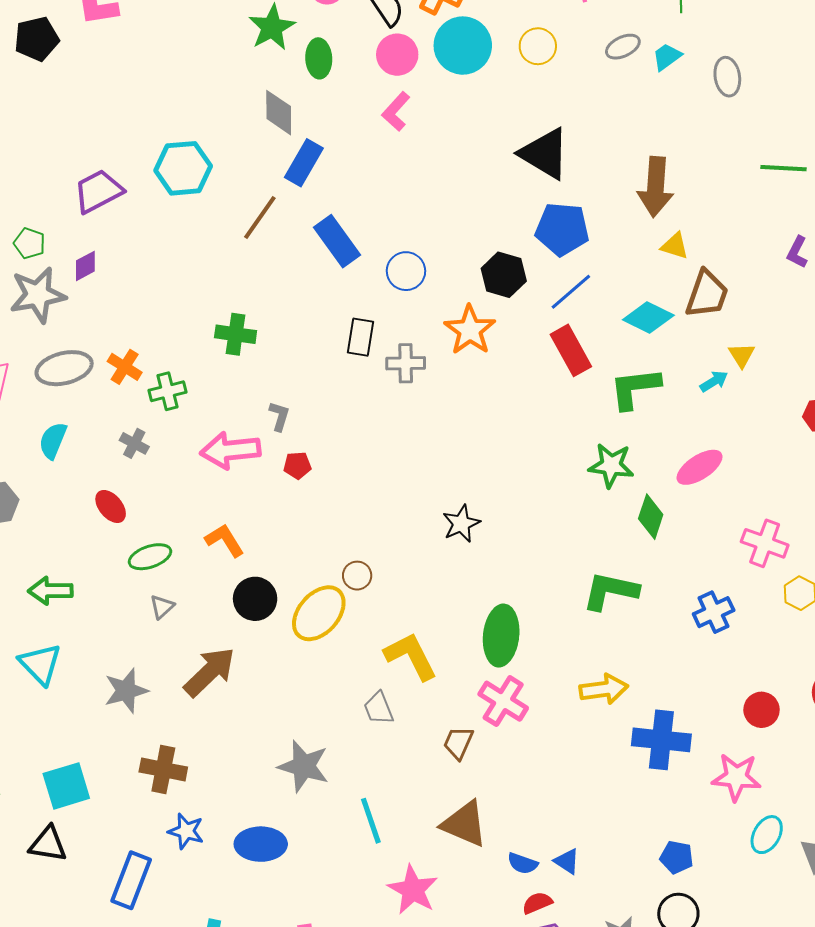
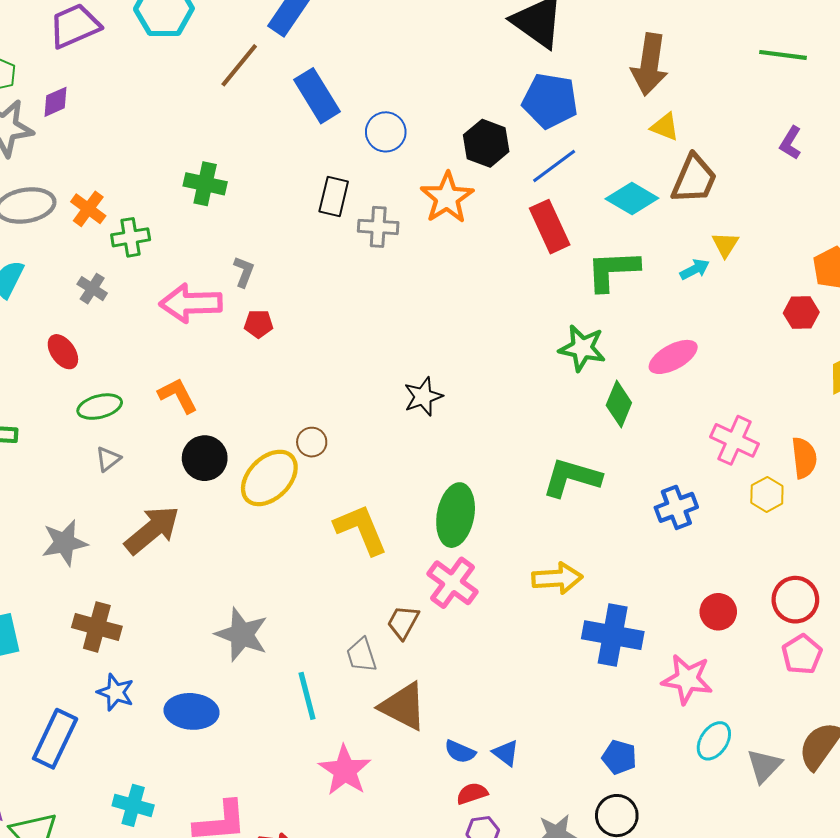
gray trapezoid: (379, 708) -> (361, 655), moved

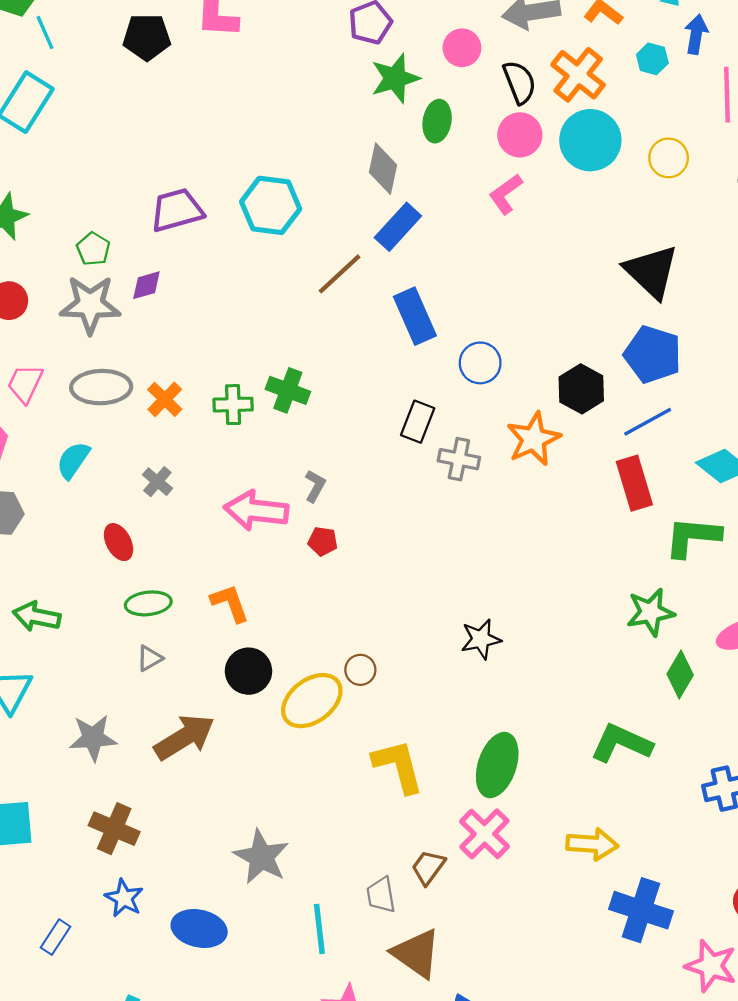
green cross: (131, 237) -> (233, 405), moved
green star: (582, 348) -> (651, 612), turned -30
blue rectangle: (55, 739) -> (55, 937), size x0.6

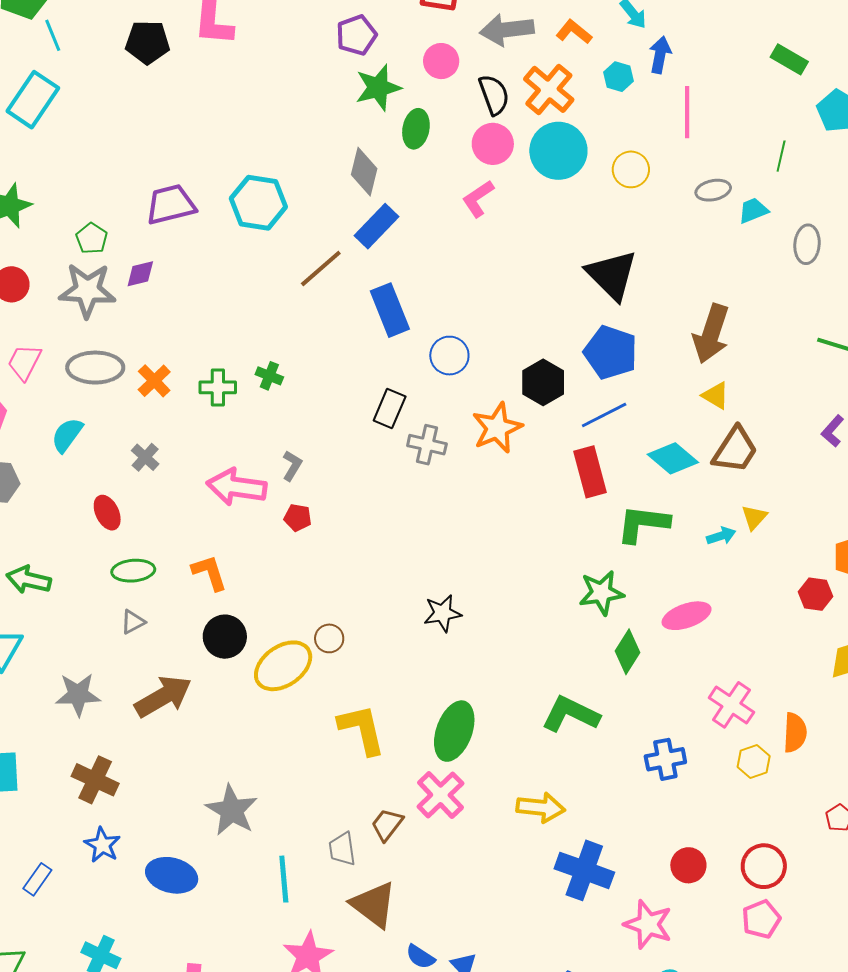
green cross: (288, 390) -> (269, 376), size x0.7

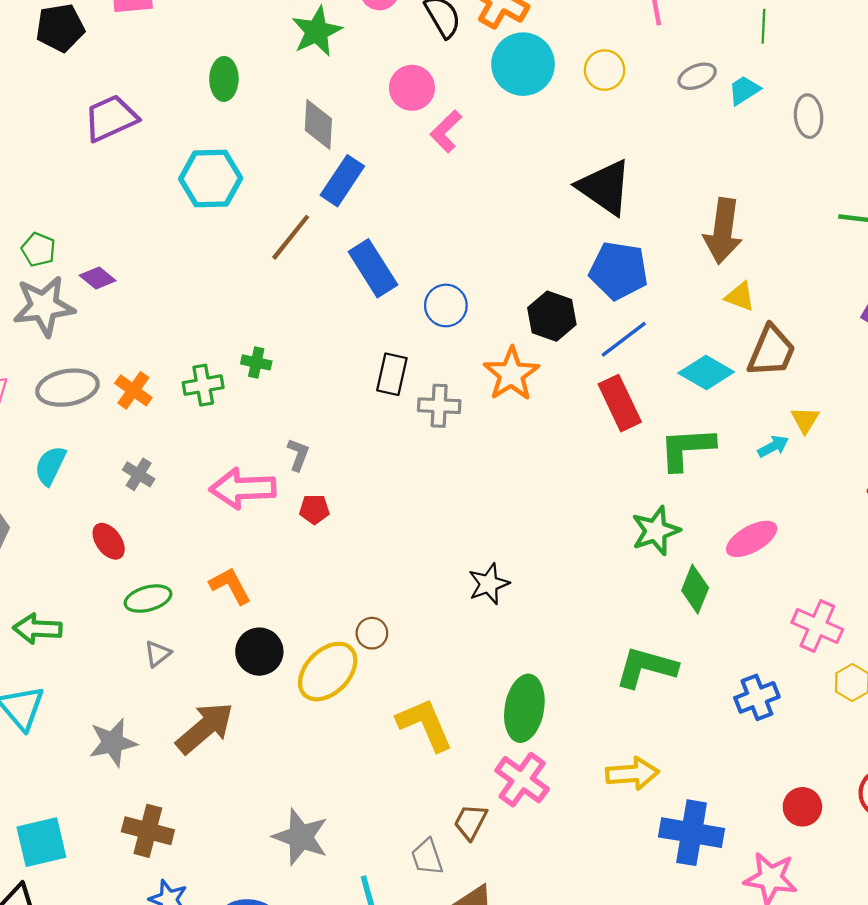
green ellipse: (416, 129) -> (224, 79), moved
pink circle: (493, 144) -> (412, 88), moved
purple trapezoid: (171, 205) -> (111, 118), moved
purple diamond: (140, 274) -> (98, 278), turned 64

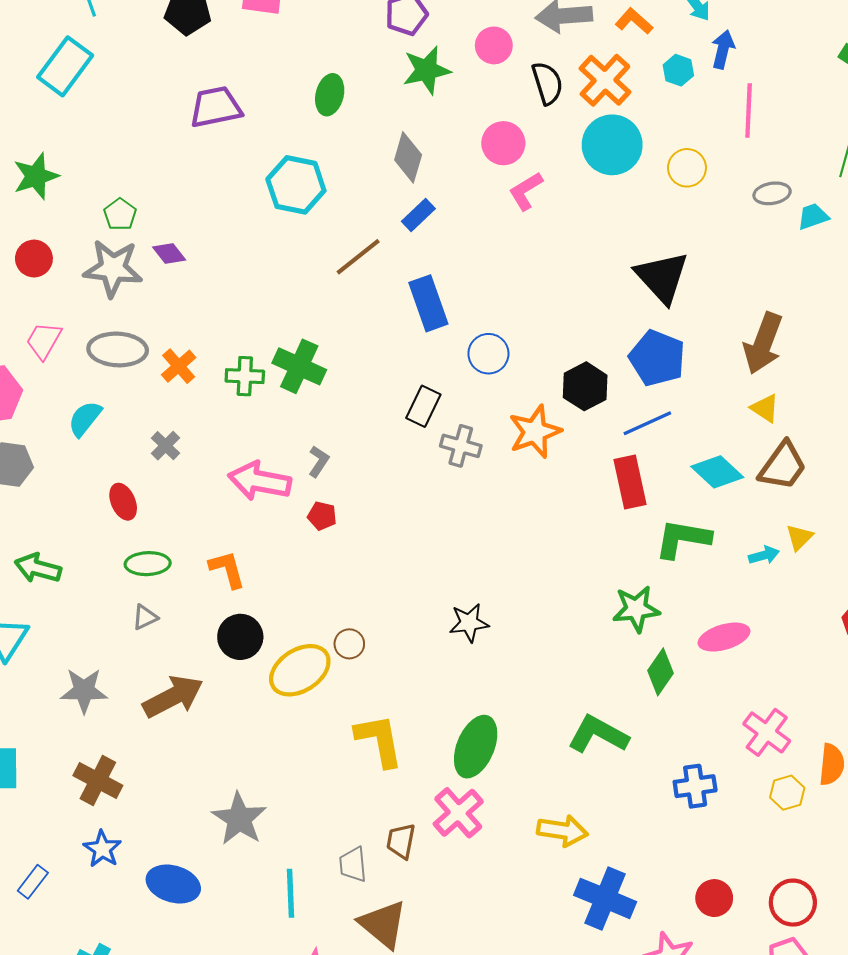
blue rectangle: (342, 181) -> (418, 215), size x0.7
green cross: (256, 362) -> (299, 366), size x1.8
brown trapezoid: (470, 822) -> (401, 841), turned -30

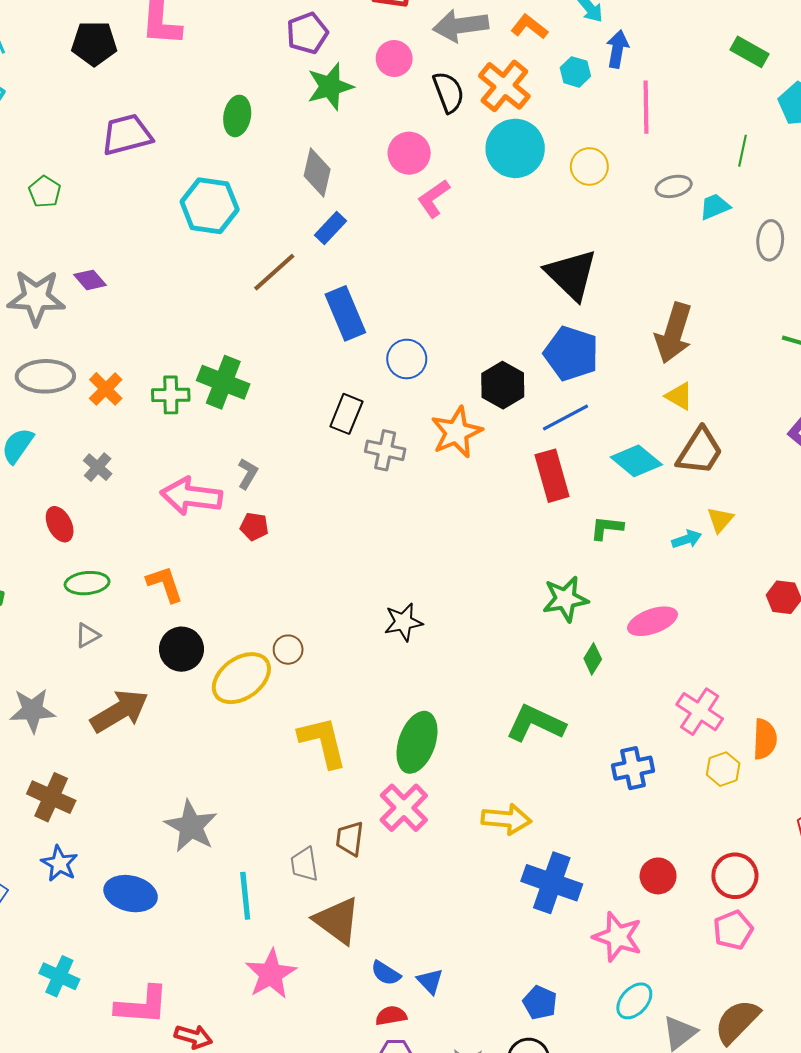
green pentagon: (120, 214) -> (45, 192), moved
green L-shape: (683, 539) -> (607, 528), size x0.6
green diamond: (661, 672) -> (593, 659), size x0.7

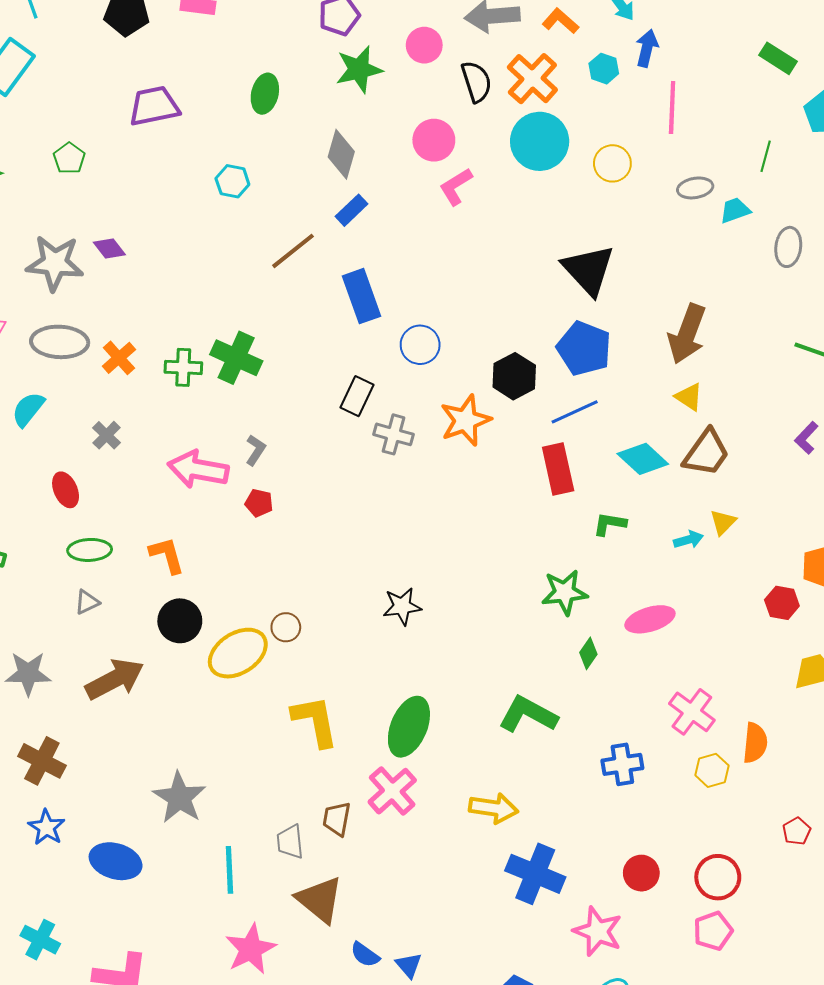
cyan hexagon: (210, 206) -> (232, 181), size x0.6

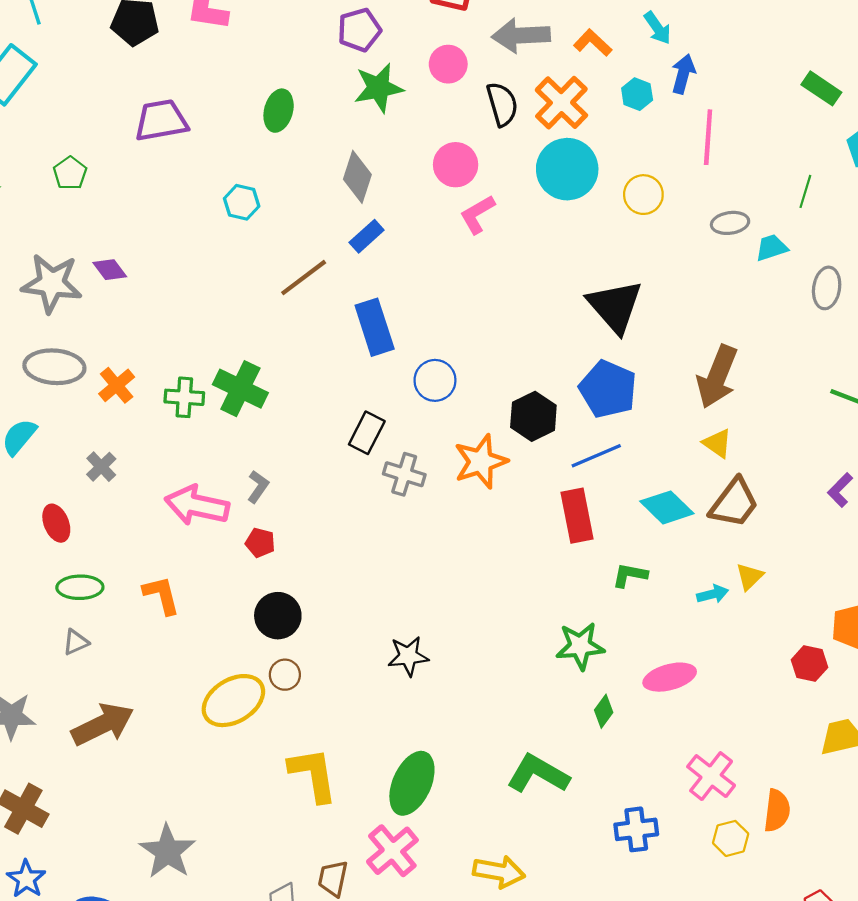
black circle: (180, 621) -> (278, 616), moved

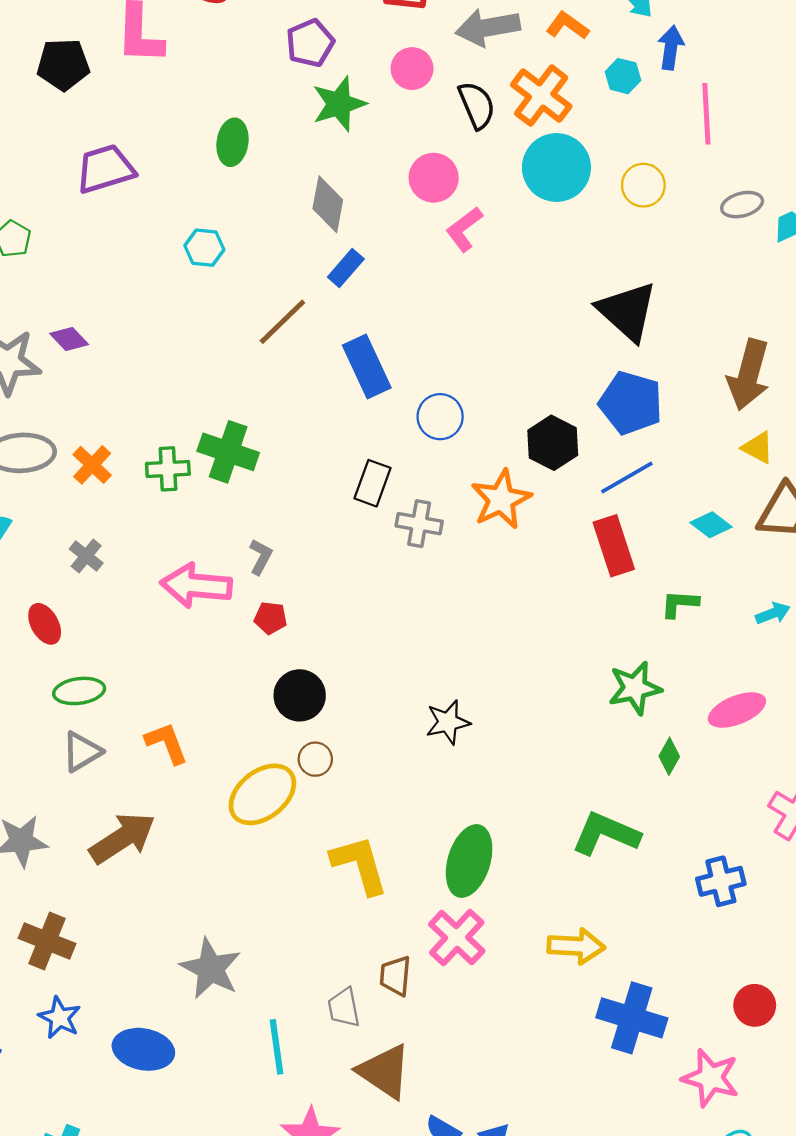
cyan diamond: (667, 507) -> (711, 525), size x0.7
orange L-shape: (161, 595) -> (167, 743), moved
gray triangle: (76, 642) -> (82, 752), size x1.4

